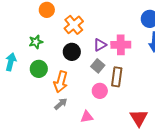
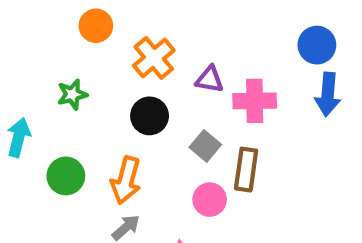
purple triangle: (100, 45) -> (210, 79), moved, turned 40
green circle: (39, 69) -> (66, 176), moved

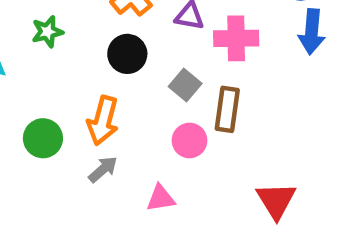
green circle: (66, 176) -> (43, 138), moved

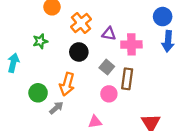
gray arrow: (103, 169) -> (56, 108), moved

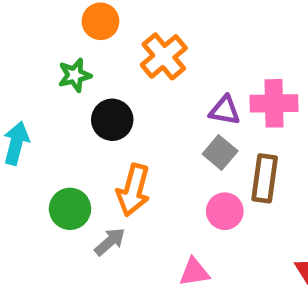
purple triangle: (109, 34) -> (225, 110), moved
green star: (40, 41) -> (75, 75), moved
black circle: (79, 52) -> (112, 120), moved

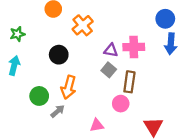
green star: (75, 75) -> (17, 34), moved
pink circle: (225, 211) -> (121, 104), moved

